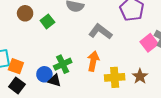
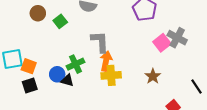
gray L-shape: (100, 32) -> (100, 42), moved, turned 50
yellow cross: (115, 77) -> (111, 75), moved
black square: (17, 85) -> (30, 85), turned 35

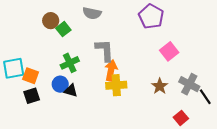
brown circle: (38, 13) -> (51, 21), moved
gray cross: (177, 38) -> (189, 84), moved
green cross: (75, 64) -> (70, 63), moved

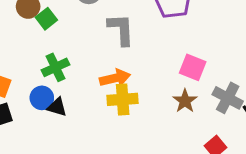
gray L-shape: (105, 50) -> (121, 29), moved
pink square: (169, 51) -> (193, 67), moved, turned -30
orange arrow: (111, 70) -> (115, 78), turned 66

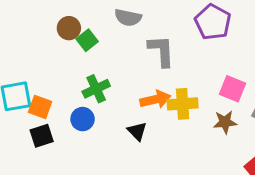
yellow cross: (123, 99) -> (183, 104), moved
brown star: (185, 101) -> (225, 122), turned 30
black triangle: (57, 107) -> (137, 131), moved, turned 30

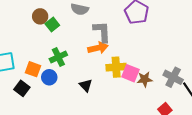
pink square: (233, 89) -> (130, 73), moved
orange arrow: (155, 99) -> (98, 48), moved
orange square: (40, 107) -> (33, 69), moved
black square: (42, 136) -> (22, 88), turned -35

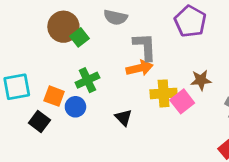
brown circle: (40, 16) -> (63, 27), size x1.5
pink square: (130, 73) -> (182, 101), turned 30
brown star: (145, 79) -> (201, 80), moved

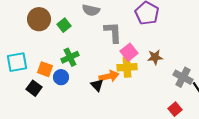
brown circle: (63, 27) -> (39, 19), moved
orange arrow: (140, 68) -> (109, 76), moved
pink square: (182, 101) -> (129, 52), moved

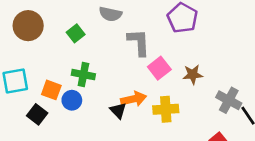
brown circle: (39, 19) -> (28, 26), moved
green cross: (70, 57) -> (83, 75), turned 36
yellow cross: (127, 67) -> (166, 109), moved

